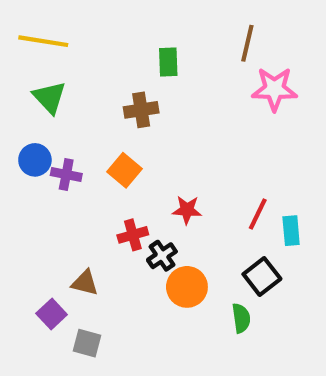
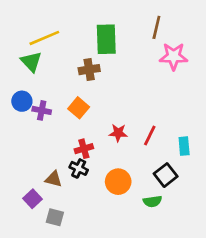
yellow line: (43, 41) -> (44, 38), moved, turned -32
green rectangle: (168, 62) -> (106, 39), size x1.6
red line: (258, 214) -> (150, 135), moved
black cross: (162, 256) -> (79, 168), moved, turned -30
green semicircle: (241, 318) -> (152, 201), turned 90

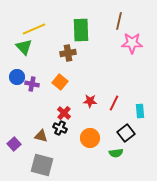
red cross: (84, 149) -> (64, 113), turned -32
purple square: (32, 199) -> (14, 144), moved
gray square: (55, 217) -> (42, 165), size x1.6

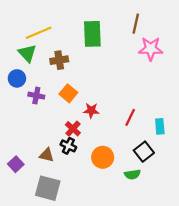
brown cross: (68, 53) -> (59, 60), moved
blue circle: (17, 77) -> (17, 78), moved
red star: (90, 101) -> (91, 110), moved

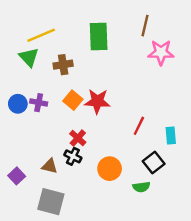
blue circle: (17, 78) -> (18, 104), moved
red star: (91, 110) -> (97, 101), moved, size x1.5

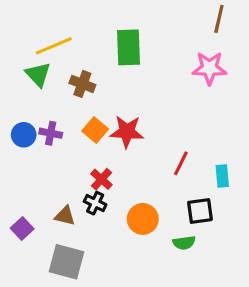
brown line: (145, 26) -> (219, 19), moved
brown cross: (63, 65) -> (82, 84), turned 30
black square: (154, 162) -> (200, 211), turned 30

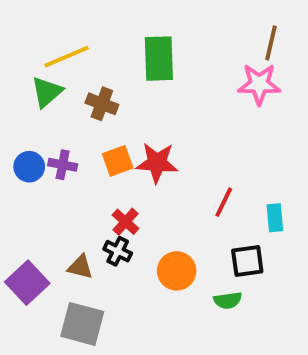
brown line: (219, 19) -> (271, 43), moved
green triangle: (38, 74) -> (47, 92), turned 32
orange square: (95, 130) -> (118, 161), turned 30
purple square: (22, 228) -> (27, 283), size x1.5

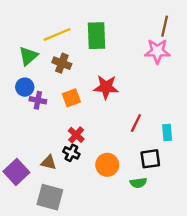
yellow line: (67, 57) -> (57, 34), moved
red star: (157, 163) -> (106, 87), moved
blue circle: (29, 167) -> (25, 87), moved

